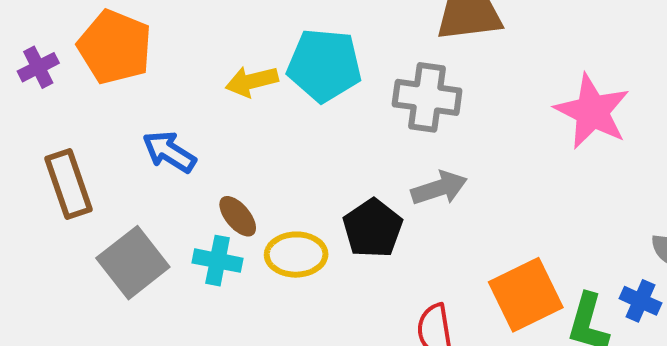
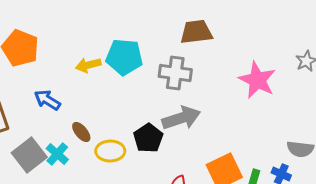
gray arrow: (439, 188) -> (181, 118), size x1.4
cyan cross: (218, 261) -> (57, 154), moved, turned 30

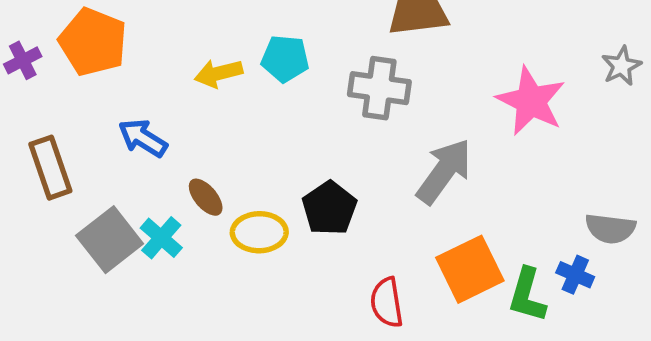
cyan pentagon: (124, 57) -> (285, 59), size x0.7
gray arrow: (181, 118) -> (444, 171), moved, turned -36

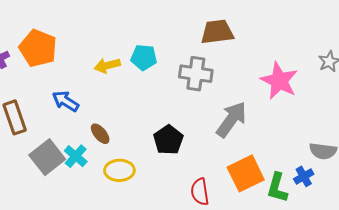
yellow ellipse: (259, 232) -> (119, 170), moved
blue cross: (575, 275) -> (304, 176), turned 36

